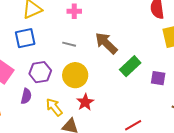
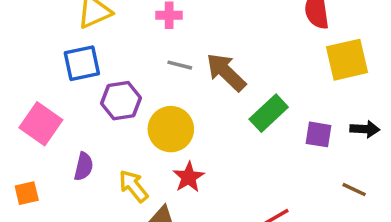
gray line: (69, 44) -> (180, 65), moved
purple hexagon: (40, 72) -> (121, 101), moved

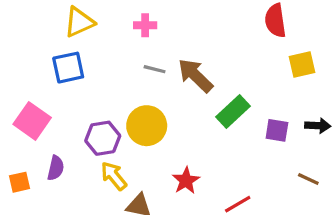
yellow square: (347, 60) -> (302, 64), size x0.7
purple hexagon: (121, 101) -> (103, 138), moved
purple semicircle: (84, 166) -> (56, 168), moved
red star: (189, 177) -> (186, 181), moved

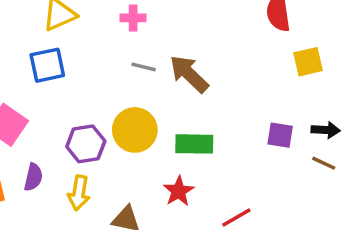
green rectangle: (233, 112) -> (194, 144), moved, turned 44
yellow arrow: (114, 176) -> (79, 193), moved, turned -132
brown line: (308, 179) -> (324, 163), moved

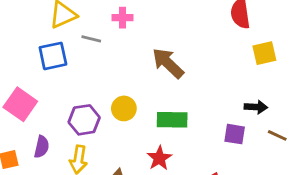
gray line: (144, 67) -> (91, 39), moved
yellow circle: (135, 130) -> (124, 108), size x0.7
black arrow: (326, 130) -> (256, 107), moved
purple square: (280, 135) -> (235, 134), moved

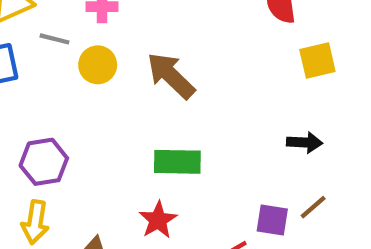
yellow circle: (124, 108) -> (98, 65), moved
purple square: (235, 134) -> (272, 220), moved
brown line: (277, 135) -> (313, 207), moved, turned -66

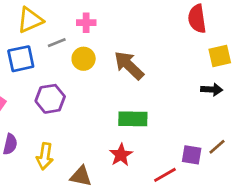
gray line: (55, 39) -> (57, 43), turned -36
black arrow: (305, 142) -> (212, 89), moved
purple hexagon: (44, 162) -> (50, 99), moved

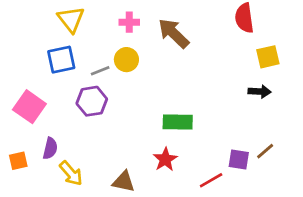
yellow triangle: (30, 20) -> (71, 19), turned -44
gray line: (57, 43) -> (100, 71), moved
brown arrow: (129, 65) -> (174, 33), moved
yellow arrow: (45, 156) -> (71, 173), moved, turned -50

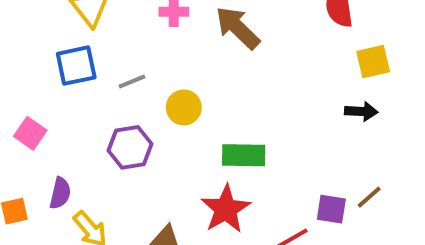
yellow circle: (126, 60) -> (184, 107), moved
purple hexagon: (92, 101) -> (130, 147), moved
pink square: (29, 107) -> (30, 133), size x0.7
red star: (165, 159) -> (226, 209), size x1.4

